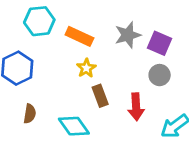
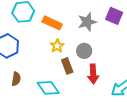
purple square: (160, 43) -> (114, 16), moved
gray circle: (160, 75) -> (84, 51), moved

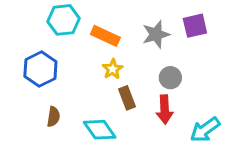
purple square: (114, 16) -> (195, 26), turned -36
gray circle: (84, 51) -> (170, 78), moved

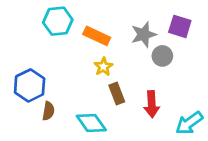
purple square: (195, 26) -> (180, 26), turned 30
blue hexagon: (40, 69) -> (30, 85), moved
gray circle: (170, 78) -> (162, 56), moved

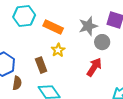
brown rectangle: (117, 94) -> (41, 65), moved
red arrow: (152, 104) -> (94, 67), moved, turned -144

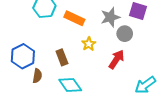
yellow star: (58, 50) -> (89, 44), moved

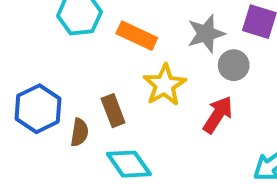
yellow star: (89, 44) -> (164, 85), size x1.5
brown semicircle: (37, 76) -> (79, 132), moved

